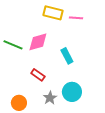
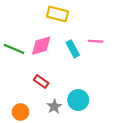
pink line: (76, 18) -> (96, 41), moved
cyan rectangle: (67, 56) -> (73, 49), moved

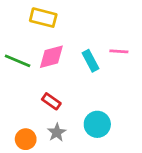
yellow rectangle: (57, 14) -> (43, 18), moved
gray star: (54, 107) -> (57, 132), moved

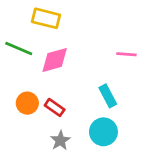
green line: (18, 61) -> (19, 49), moved
cyan rectangle: (91, 61) -> (108, 96), moved
orange circle: (26, 139) -> (27, 103), moved

